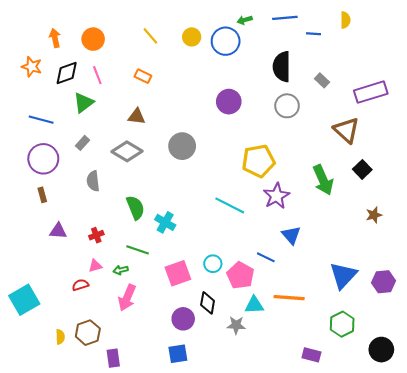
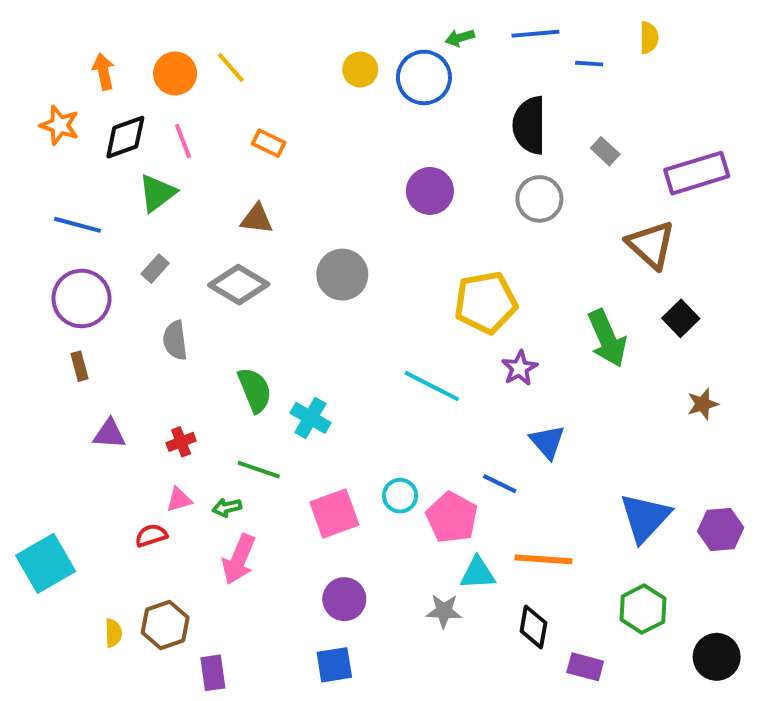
yellow line: (150, 36) -> (231, 68), moved
purple star: (276, 196) -> (520, 368), size x0.7
black diamond: (208, 303) -> (533, 627), moved

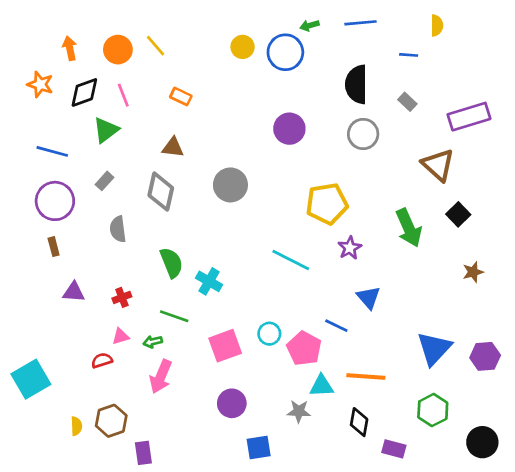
blue line: (589, 64) -> (409, 55), moved
gray diamond: (239, 285) -> (161, 192), turned 72
blue square: (334, 665) -> (259, 448), moved

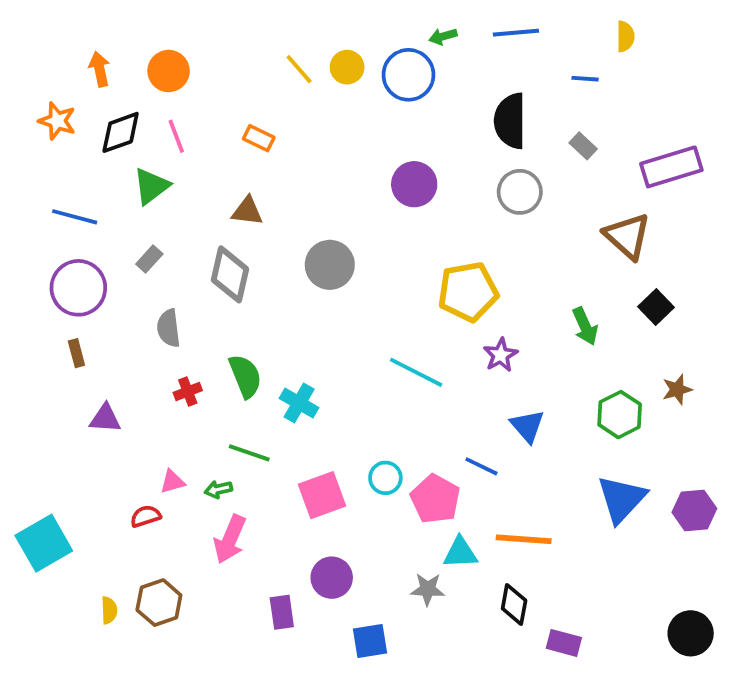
yellow line: (155, 46) -> (299, 69), moved
green arrow: (409, 228) -> (585, 326), size x0.7
red cross: (122, 297) -> (188, 391), moved
green hexagon: (433, 410) -> (620, 415), moved
purple rectangle: (143, 453) -> (282, 612), moved

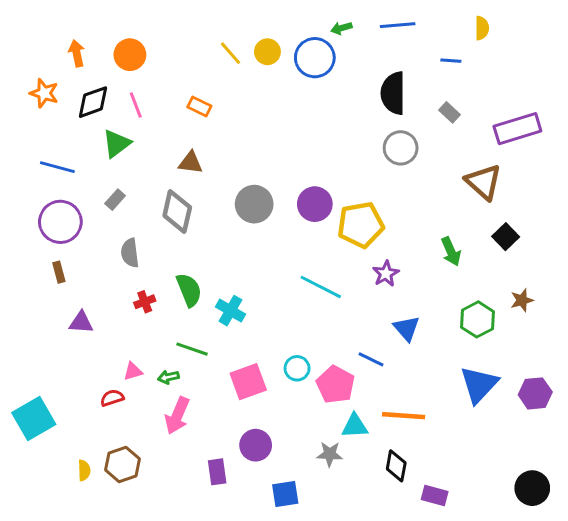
purple circle: (414, 184) -> (315, 204), moved

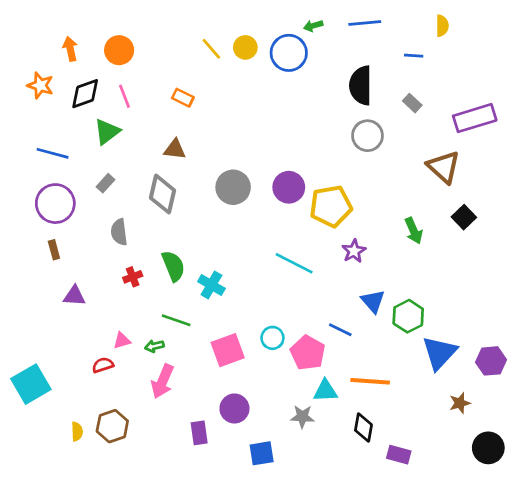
brown star: (522, 300) -> (460, 403), moved
green hexagon: (478, 319) -> (408, 316), moved

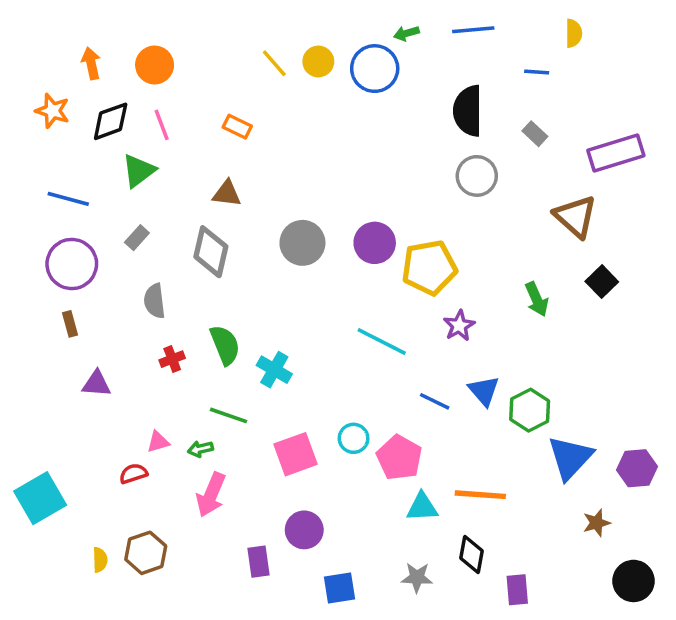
blue line: (340, 330) -> (435, 401), moved
gray star: (302, 417) -> (417, 577), moved
purple rectangle: (399, 455) -> (517, 590), turned 70

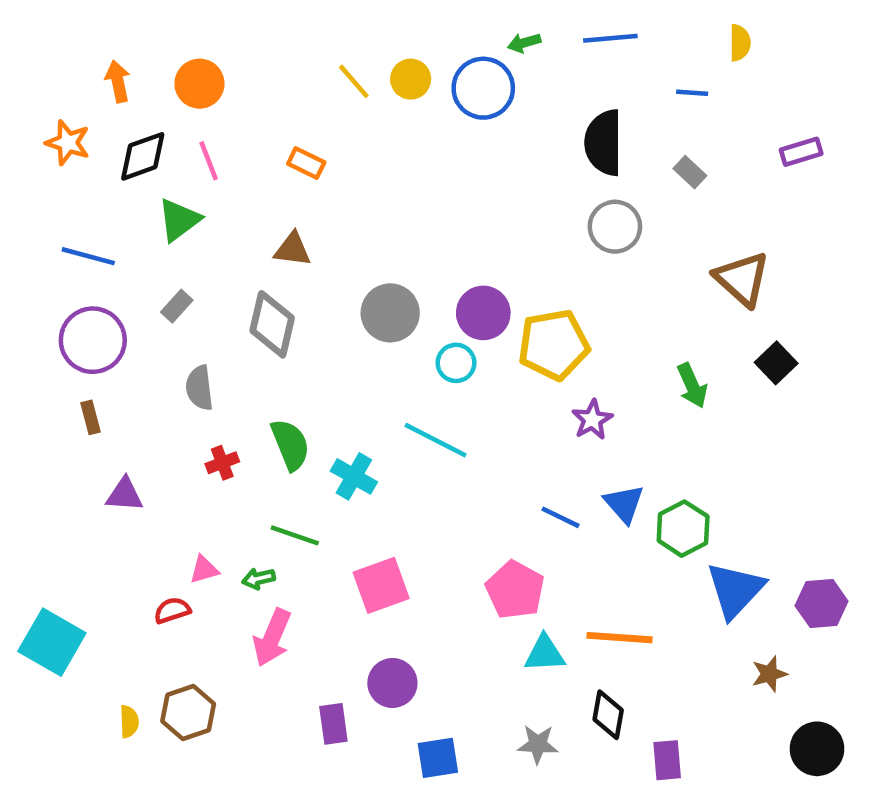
purple rectangle: (616, 153) -> (801, 152), moved, size x0.6
cyan line: (382, 341) -> (436, 440), moved
cyan circle: (354, 438) -> (456, 363), moved
cyan square: (40, 498) -> (52, 642), turned -30

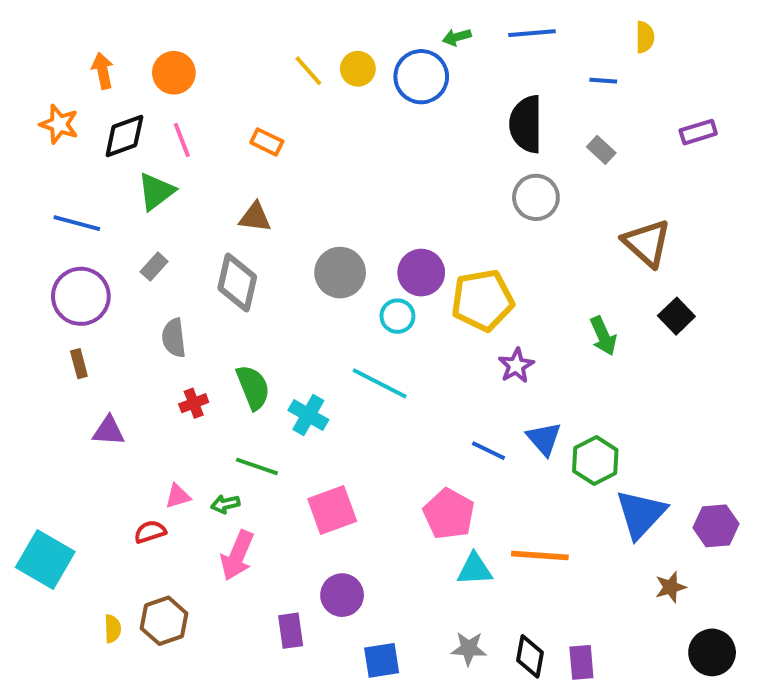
black diamond: (608, 715) -> (530, 656), moved

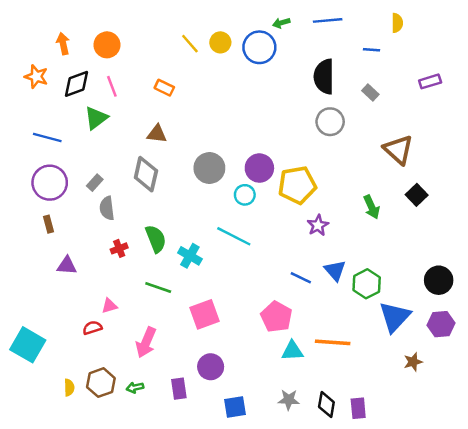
gray rectangle: (154, 267) -> (95, 183), moved
green arrow: (225, 504) -> (135, 387), moved
black circle: (712, 652) -> (439, 280), moved

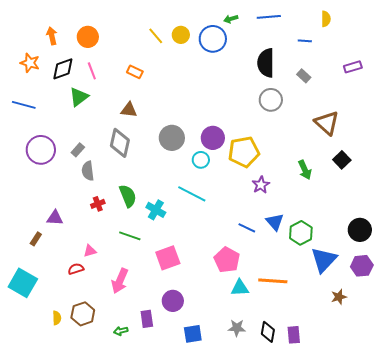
blue line: (47, 138) -> (24, 105), moved
brown rectangle: (48, 224) -> (36, 239), moved, turned 48
green arrow: (135, 387) -> (121, 331), moved

